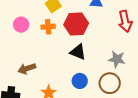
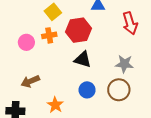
pink circle: (21, 25) -> (26, 42), moved

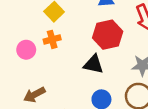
red hexagon: (79, 30) -> (108, 35), moved

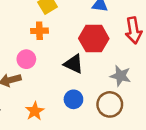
pink circle: (26, 50) -> (26, 59), moved

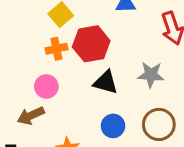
red hexagon: (94, 38) -> (91, 44), moved
gray star: (120, 76) -> (151, 75), moved

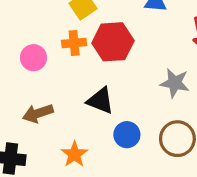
black triangle: (106, 82) -> (100, 101), moved
pink circle: (46, 87) -> (33, 58), moved

